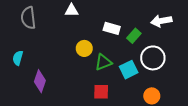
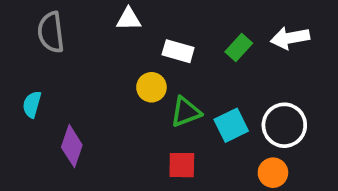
white rectangle: (112, 28) -> (178, 51), moved
green rectangle: (134, 36) -> (239, 47), moved
white circle: (153, 58) -> (284, 125), moved

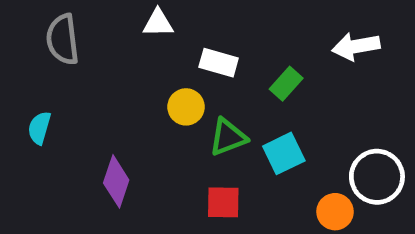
green rectangle: (239, 47) -> (286, 84), moved
white circle: (284, 125) -> (377, 177), moved
purple diamond: (72, 146) -> (116, 181), moved

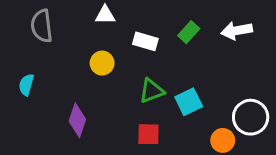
green rectangle: (286, 84) -> (189, 32), moved
yellow circle: (186, 107) -> (102, 63), moved

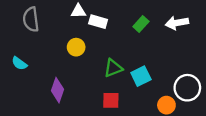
white rectangle: (145, 41) -> (98, 22), moved
cyan semicircle: (26, 85) -> (19, 63), turned -70

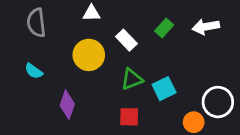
white rectangle: (98, 22) -> (126, 40), moved, turned 30
yellow circle: (76, 47) -> (89, 55), size x1.5
cyan semicircle: (19, 63) -> (34, 71), moved

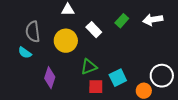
gray semicircle: (36, 23) -> (33, 32), moved
green triangle: (132, 79) -> (89, 67), moved
cyan square: (164, 89) -> (118, 78), moved

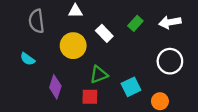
gray semicircle: (33, 32) -> (36, 21), moved
white circle: (162, 76) -> (170, 61), moved
red square: (96, 87) -> (90, 97), moved

